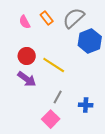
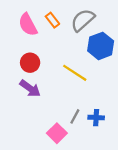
pink semicircle: (25, 22) -> (28, 25), size x1.5
yellow line: (54, 65) -> (75, 73), moved
gray line: (58, 97) -> (75, 116), moved

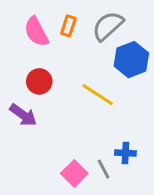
orange rectangle: (52, 20) -> (68, 26), turned 56
purple arrow: (30, 88) -> (23, 115), moved
gray line: (75, 116) -> (104, 169), moved, turned -56

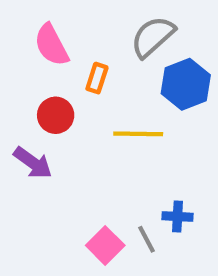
orange rectangle: (68, 26) -> (97, 78), moved
yellow line: (98, 95) -> (138, 134), turned -32

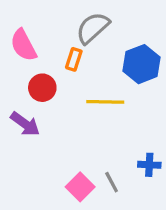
gray semicircle: (153, 37) -> (93, 28), moved
pink semicircle: (51, 45) -> (23, 45), moved
blue cross: (177, 217) -> (149, 165), moved

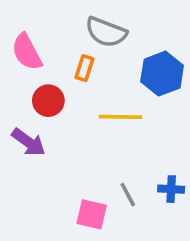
gray semicircle: (93, 28) -> (106, 32), turned -117
gray line: (112, 182) -> (128, 195), moved
pink square: (80, 187) -> (92, 214), turned -32

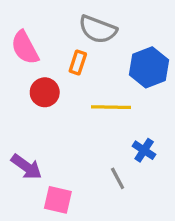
purple arrow: (28, 142) -> (26, 167), moved
blue cross: (171, 189) -> (144, 150), moved, turned 30
pink square: (92, 214) -> (58, 200), moved

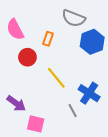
gray semicircle: (98, 29) -> (74, 18), moved
yellow line: (111, 107) -> (56, 78), moved, turned 50
blue cross: (144, 150) -> (89, 93), size x1.5

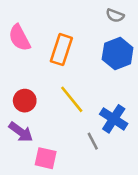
gray semicircle: (74, 18) -> (115, 16), moved, size x0.6
orange rectangle: (48, 39) -> (61, 50), size x1.6
red circle: (27, 57) -> (25, 101), moved

